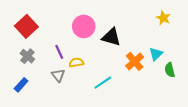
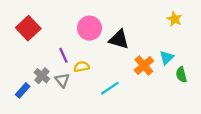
gray cross: (27, 56) -> (42, 76), moved

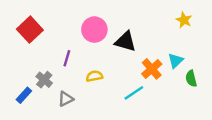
purple line: (63, 55) -> (67, 58), turned 42
yellow semicircle: (82, 67) -> (94, 76), moved
gray triangle: (62, 80) -> (66, 99), moved, turned 42
cyan line: (110, 88) -> (134, 93), moved

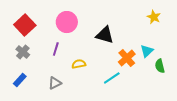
pink circle: (94, 30) -> (67, 22), moved
gray cross: (44, 80) -> (23, 52), moved

